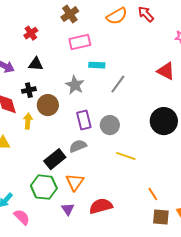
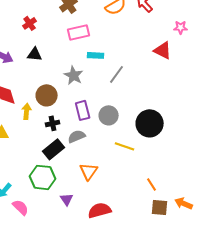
red triangle: (166, 71) -> (163, 50), moved
black cross: (29, 90) -> (53, 123), moved
black circle: (164, 121) -> (150, 123), moved
orange triangle: (75, 182) -> (89, 171), moved
red semicircle: (101, 206) -> (100, 210), moved

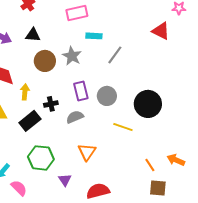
brown circle: (47, 95) -> (45, 61), moved
black rectangle: (54, 149) -> (30, 121), moved
orange arrow: (184, 203) -> (176, 160), moved

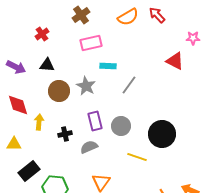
black rectangle: (30, 121) -> (29, 171), moved

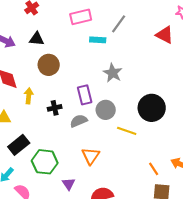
gray line: (129, 85) -> (119, 24), moved
gray star: (86, 86) -> (113, 73), moved
gray circle: (121, 126) -> (106, 110), moved

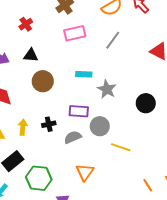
cyan rectangle: (98, 40) -> (84, 74), moved
purple rectangle: (85, 95) -> (79, 111), turned -72
yellow arrow: (29, 96) -> (23, 127), moved
black circle: (152, 108) -> (146, 103), moved, size x0.7

